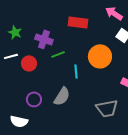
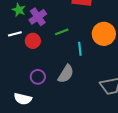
purple cross: (44, 39) -> (38, 17), moved, turned 36

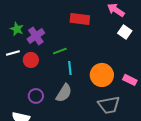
orange circle: (104, 34) -> (102, 75), moved
cyan line: (80, 49) -> (70, 68), moved

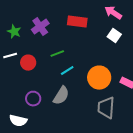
white square: (125, 32) -> (114, 36), moved
purple cross: (36, 36) -> (40, 27), moved
cyan line: (70, 68) -> (67, 71), turned 64
gray trapezoid: (109, 105) -> (106, 108), turned 105

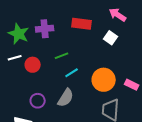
purple cross: (40, 27) -> (45, 29), turned 30
green star: (14, 32) -> (19, 34), size x1.5
white square: (114, 36) -> (111, 38), moved

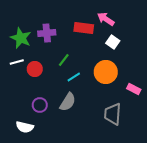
pink arrow: (118, 15) -> (106, 19), moved
green line: (62, 56) -> (64, 60), turned -32
orange circle: (104, 80) -> (106, 72), moved

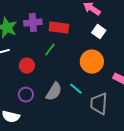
red rectangle: (84, 28) -> (59, 28), moved
red circle: (35, 69) -> (27, 66), moved
cyan line: (74, 77) -> (76, 89), moved, turned 72

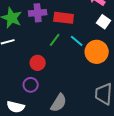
red circle: (27, 66) -> (38, 63), moved
cyan line: (76, 89) -> (77, 41), moved
gray semicircle: (54, 92) -> (59, 103), moved

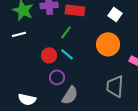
cyan line: (77, 41) -> (67, 54), moved
purple circle: (31, 85) -> (57, 77), moved

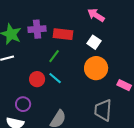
white square: (115, 14) -> (94, 42), moved
purple circle: (57, 77) -> (23, 104), moved

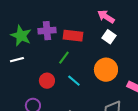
white square: (94, 42) -> (109, 37), moved
cyan line: (55, 78) -> (74, 81), moved

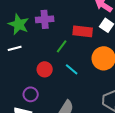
red rectangle: (73, 36) -> (83, 31), moved

